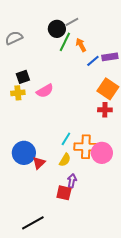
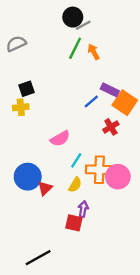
black circle: (57, 29) -> (73, 17), moved
purple rectangle: (110, 57) -> (110, 90), moved, turned 35
blue line: (93, 61) -> (91, 101), moved
pink semicircle: (45, 91) -> (60, 138), moved
red cross: (105, 110) -> (111, 127), moved, turned -32

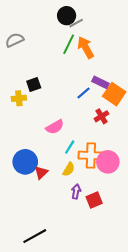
orange arrow: (94, 52) -> (86, 47), size x1.5
black square: (27, 89) -> (34, 85), moved
red square: (74, 223) -> (94, 200), moved, turned -35

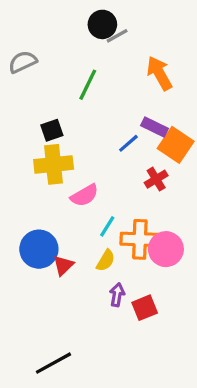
green line: (69, 44) -> (88, 85), moved
orange arrow: (86, 47) -> (159, 73), moved
yellow cross: (19, 98) -> (54, 164), moved, size x1.6

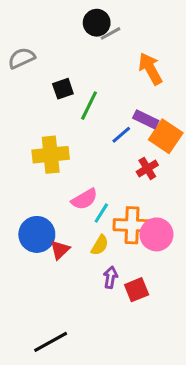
green line: (88, 85) -> (89, 106), moved
black square: (52, 130) -> (63, 89), moved
pink semicircle: (84, 195) -> (84, 199), moved

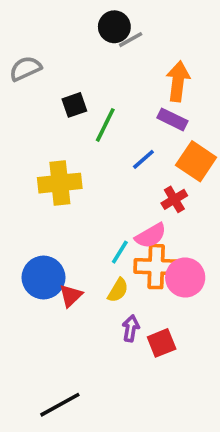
orange arrow: (150, 69) -> (178, 81), turned 36
purple rectangle: (146, 119) -> (172, 119), moved
pink semicircle: (84, 199) -> (151, 236), moved

